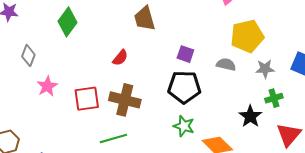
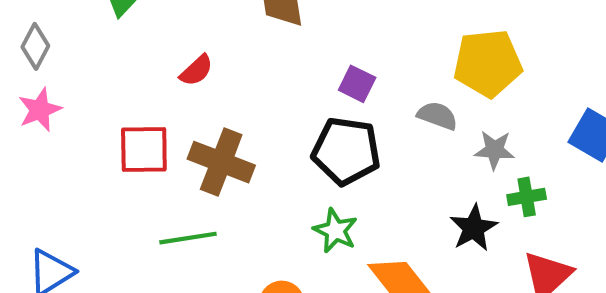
red semicircle: (120, 58) -> (196, 70), moved
gray star: (265, 69) -> (495, 150), moved
pink star: (47, 86) -> (40, 110), moved

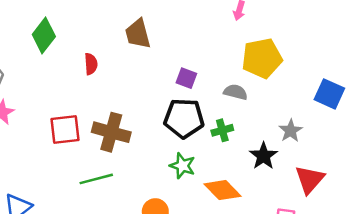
red semicircle: (196, 70) -> (91, 64), moved, turned -45
gray star: (495, 150) -> (291, 131), moved, turned -30
green cross: (527, 197) -> (222, 130), moved

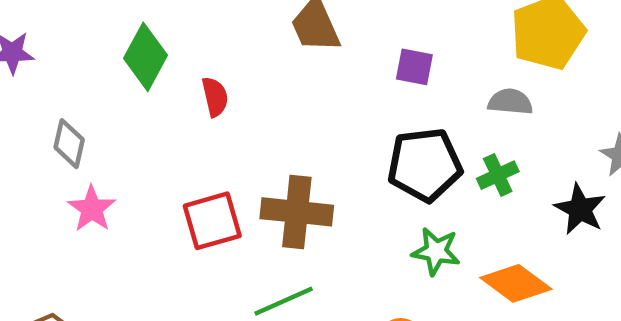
red semicircle: (91, 64) -> (215, 97), moved
purple square: (186, 78) -> (414, 67), moved

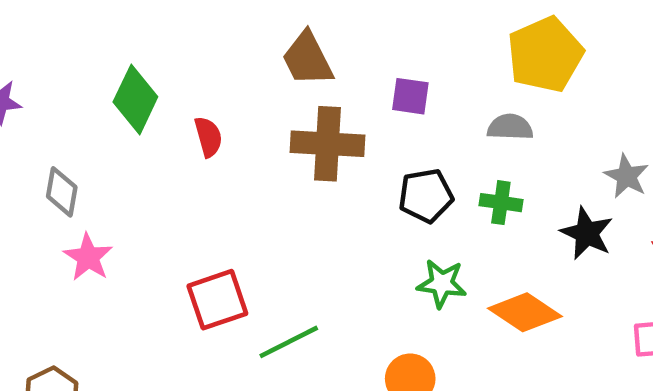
black pentagon: (425, 165) -> (426, 196), size x0.7
green cross: (498, 175) -> (501, 203), turned 36
brown cross: (297, 212) -> (327, 144), moved
red square: (212, 221) -> (217, 300), moved

